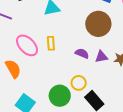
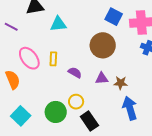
purple semicircle: (82, 53) -> (75, 73), moved

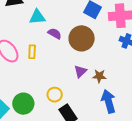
purple semicircle: (75, 73) -> (55, 34), moved
purple triangle: (102, 78) -> (80, 71), turned -40
green circle: (56, 112) -> (23, 104), moved

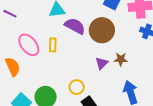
purple semicircle: (55, 34) -> (75, 26), size x1.5
brown star: (99, 76) -> (121, 59), moved

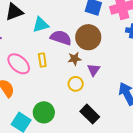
brown star: (121, 59) -> (75, 59), moved
yellow circle: (77, 87) -> (76, 84), moved

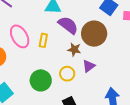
green circle: (44, 112) -> (41, 80), moved

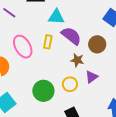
brown circle: (94, 34) -> (97, 44), size x0.7
yellow rectangle: (43, 40) -> (48, 42), moved

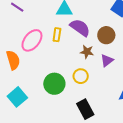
pink ellipse: (23, 47) -> (32, 40), turned 70
purple triangle: (92, 77) -> (107, 60), moved

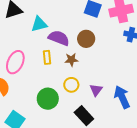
yellow rectangle: (57, 35) -> (47, 57), moved
purple triangle: (107, 60) -> (96, 90), moved

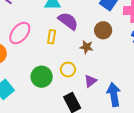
brown circle: (86, 39) -> (103, 30), moved
brown star: (71, 60) -> (86, 47), moved

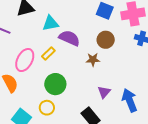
yellow rectangle: (52, 37) -> (48, 53), moved, turned 48
yellow circle: (68, 70) -> (47, 108), moved
green circle: (42, 77) -> (55, 84), moved

